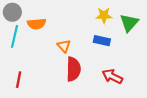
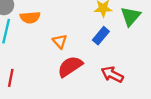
blue rectangle: (102, 41) -> (101, 36), turned -63
red semicircle: (73, 69) -> (70, 66), turned -125

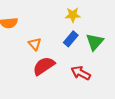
green triangle: (131, 16) -> (95, 42), moved

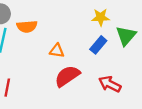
green triangle: (95, 42) -> (126, 36), moved
orange triangle: (35, 44) -> (57, 51), turned -40

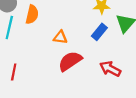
orange semicircle: (27, 26) -> (32, 15), turned -72

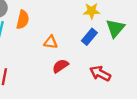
red semicircle: (70, 61) -> (60, 66), size x0.7

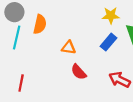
red semicircle: (60, 66) -> (79, 72), turned -98

